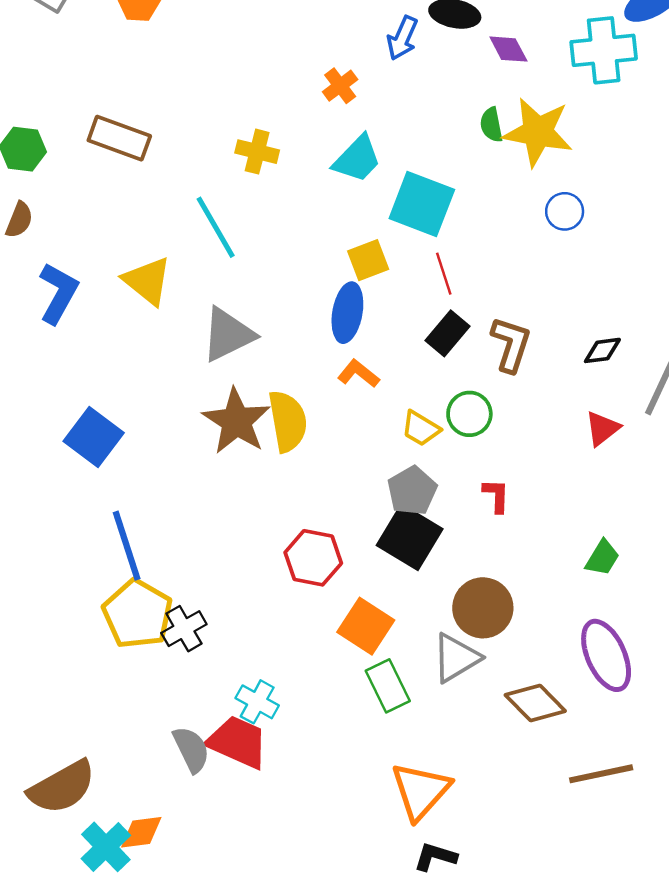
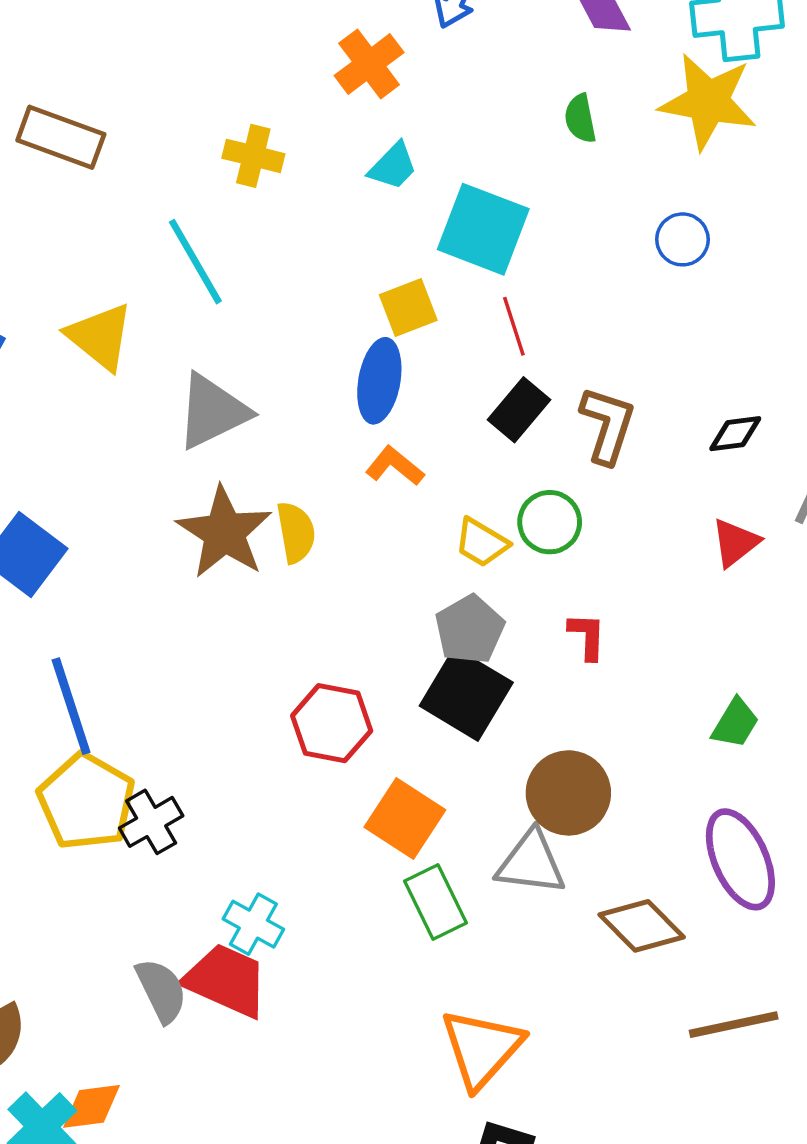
orange cross: (340, 86) -> (369, 64), size x1.4
yellow star: (538, 132) -> (708, 101), moved
cyan trapezoid: (357, 159) -> (393, 166), size x0.7
yellow semicircle: (288, 421) -> (296, 532), size x0.7
gray triangle: (456, 658) -> (531, 863), turned 38

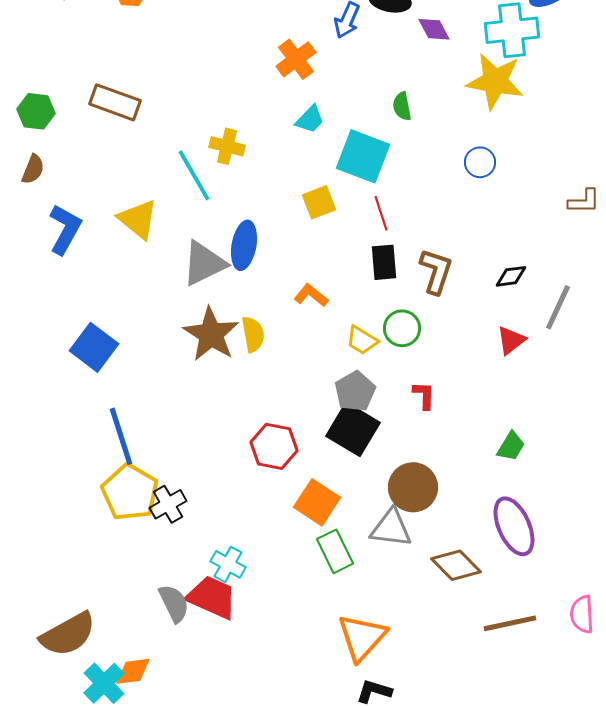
green semicircle: (580, 119) -> (402, 106), moved
yellow cross: (253, 156) -> (227, 146), moved
blue ellipse: (379, 381) -> (244, 245), moved
black rectangle: (519, 410) -> (384, 262), turned -45

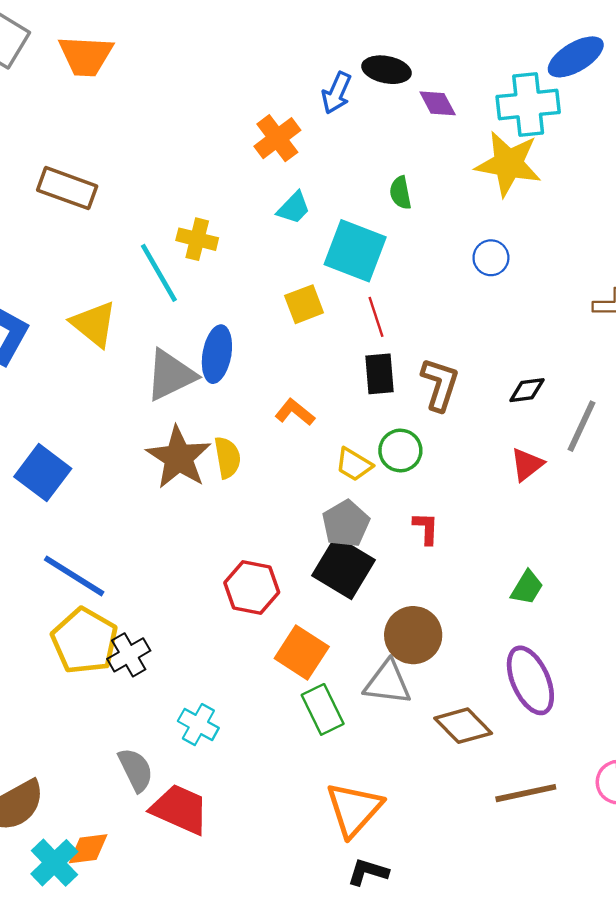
blue line: (121, 436) -> (74, 576), turned -40
red trapezoid: (212, 597) -> (180, 809), moved

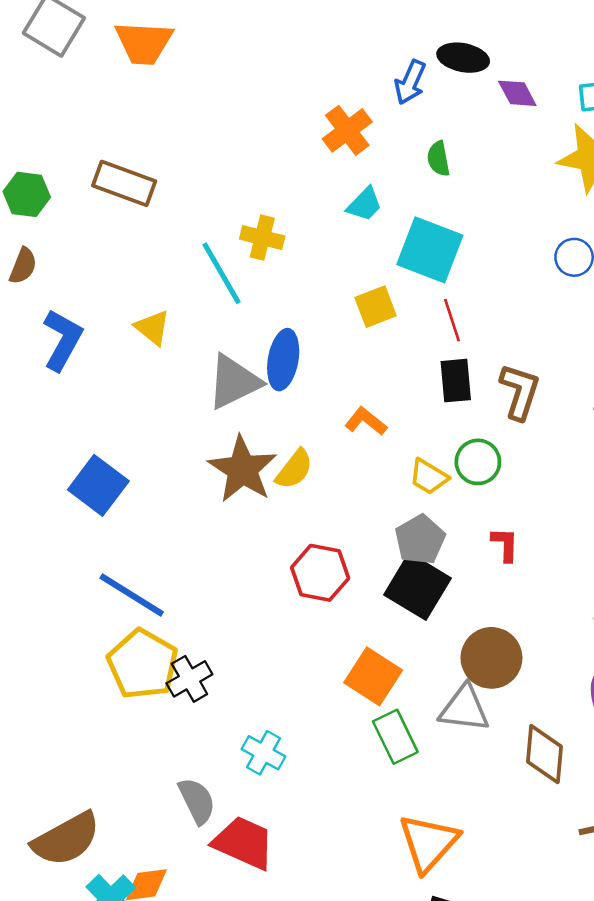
green semicircle: (400, 193) -> (438, 159), moved
yellow triangle: (94, 324) -> (153, 328), size x0.7
yellow semicircle: (227, 457) -> (294, 469), turned 48
red hexagon: (252, 588) -> (320, 573), moved
brown diamond: (463, 726) -> (544, 754), turned 50

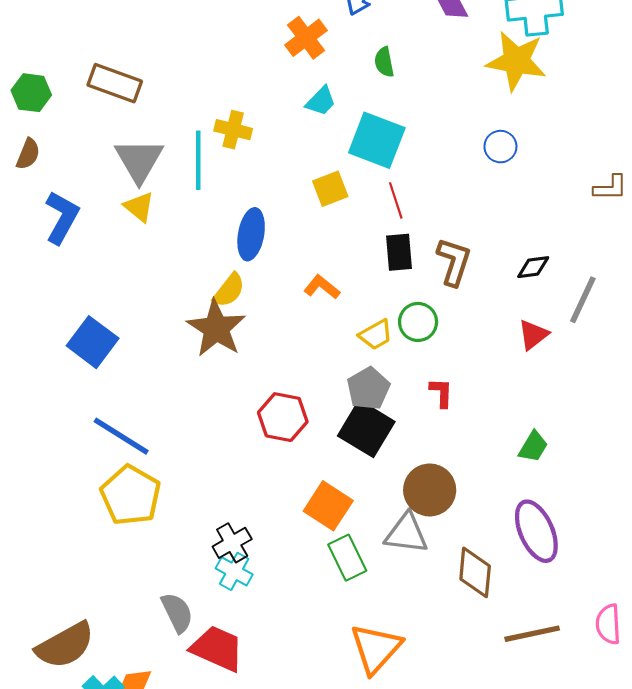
cyan line: (222, 273) -> (198, 160), turned 30
gray triangle: (234, 382) -> (139, 160), moved, turned -34
yellow semicircle: (294, 469) -> (229, 290), moved
yellow trapezoid: (429, 477) -> (376, 335), turned -60
black cross: (189, 679) -> (232, 543), moved

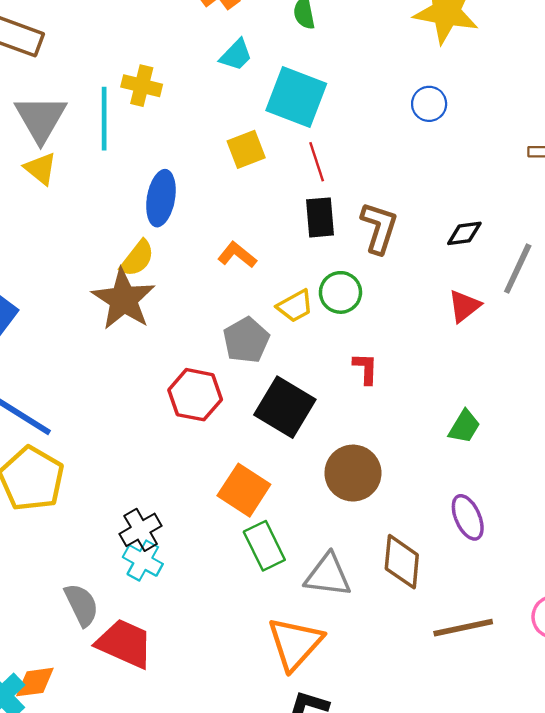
gray pentagon: (368, 389) -> (246, 340), moved
purple ellipse: (536, 531) -> (468, 517), size x0.7
gray triangle: (406, 533) -> (328, 575), moved

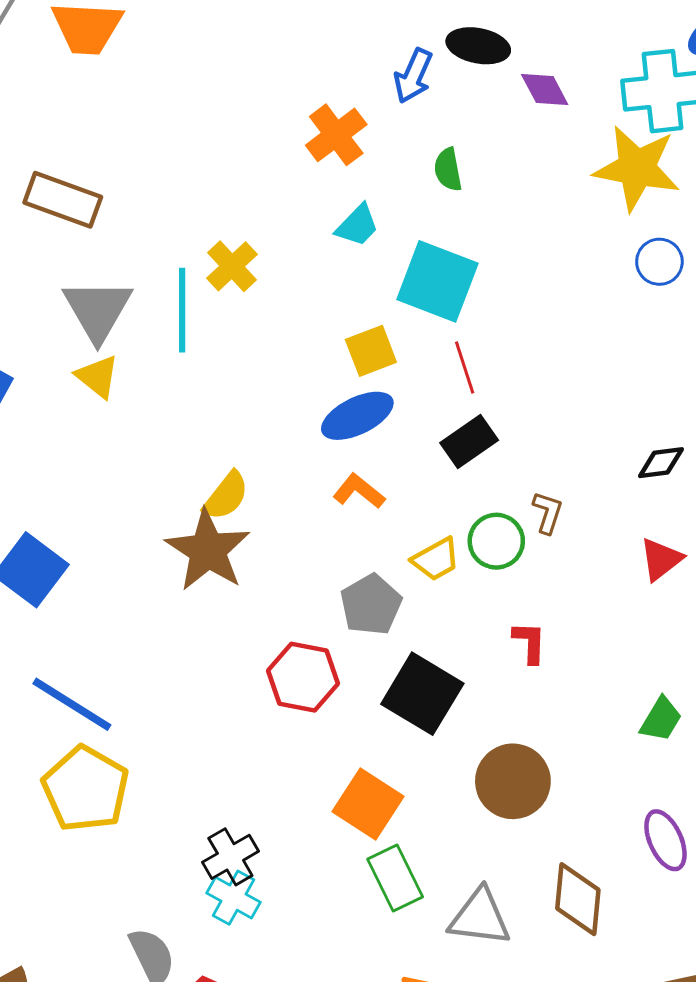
yellow cross: (142, 86) -> (232, 266), turned 33
blue circle: (429, 104) -> (659, 262), moved
blue ellipse: (161, 198) -> (357, 416), moved, turned 54
black rectangle: (320, 217) -> (469, 441), turned 60
brown L-shape: (379, 228) -> (548, 512), moved, size x0.6

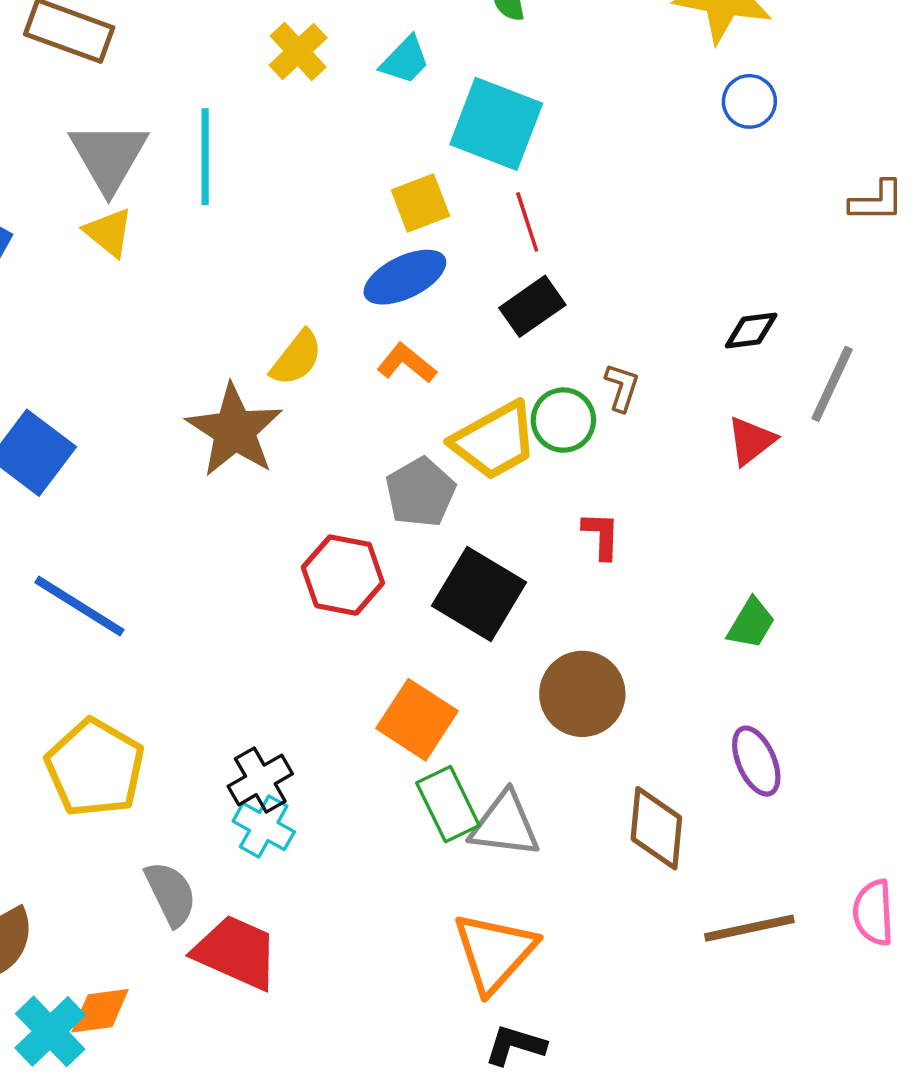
yellow cross: (232, 266) -> (298, 51), moved
yellow semicircle: (226, 496) -> (296, 358), moved
yellow trapezoid: (436, 559) -> (494, 441), size x1.6
yellow pentagon: (85, 789) -> (95, 768), moved
gray triangle: (480, 917) -> (505, 825), moved

